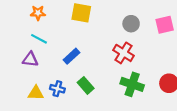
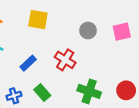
red cross: (123, 53) -> (65, 60), moved
blue cross: (57, 89) -> (14, 96), turned -32

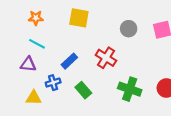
blue cross: (14, 96) -> (53, 83), moved

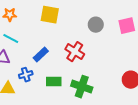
green cross: (130, 89) -> (82, 87), moved
green rectangle: (83, 90) -> (54, 82), turned -49

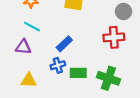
red cross: (75, 52) -> (114, 37), moved, turned -36
blue cross: (26, 75) -> (58, 65), moved

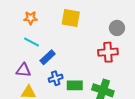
blue rectangle: (64, 44) -> (48, 57), moved
purple triangle: (23, 47) -> (23, 70), moved

